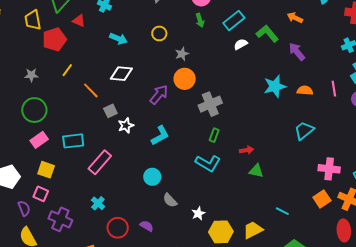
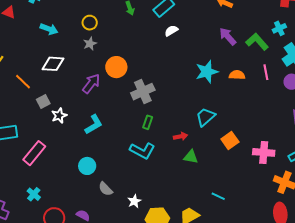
green L-shape: (267, 33) -> (257, 42), moved
gray star: (182, 54) -> (90, 44), moved
cyan trapezoid: (304, 130) -> (205, 117), moved
orange square: (322, 199) -> (230, 140), moved

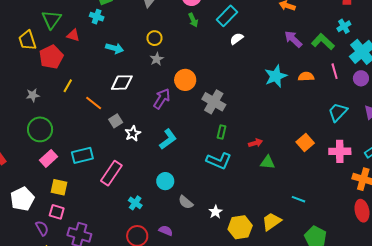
gray cross: (143, 92) -> (214, 102), turned -30
cyan trapezoid: (205, 117) -> (338, 112), moved
cyan cross: (34, 194) -> (135, 203), moved

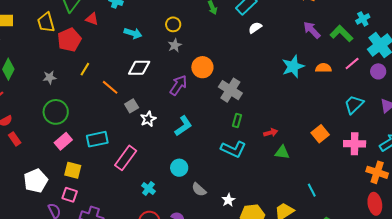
pink line: (335, 71) -> (352, 63), turned 63
cyan line: (299, 199) -> (312, 190), turned 40

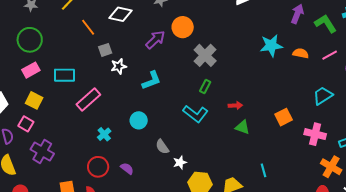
purple arrow: (312, 30) -> (297, 14), turned 54
gray semicircle: (199, 190) -> (162, 147), moved

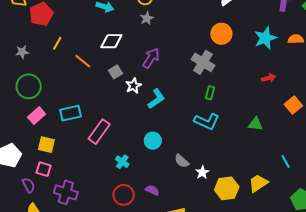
orange circle: (183, 27) -> (221, 34), moved
gray square: (105, 50) -> (115, 72), moved
white star: (119, 66) -> (133, 86), moved
red arrow: (235, 105) -> (269, 78), moved

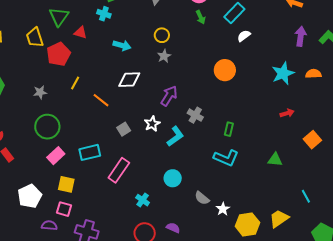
orange circle: (221, 34) -> (225, 70), moved
gray cross: (203, 62) -> (195, 115), moved, size x0.7
gray square: (115, 72) -> (124, 129), moved
purple semicircle: (29, 185) -> (49, 225), turned -56

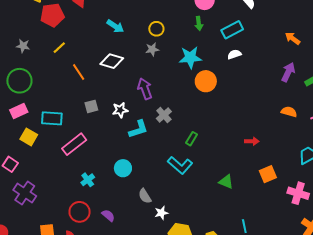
cyan star: (283, 73) -> (190, 57), moved
purple arrow: (169, 96) -> (145, 89), turned -70
yellow square: (66, 184) -> (29, 137), moved

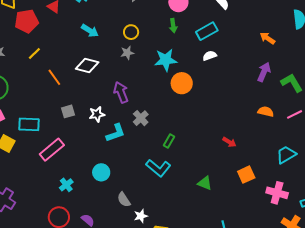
red arrow: (252, 141) -> (229, 142), turned 32

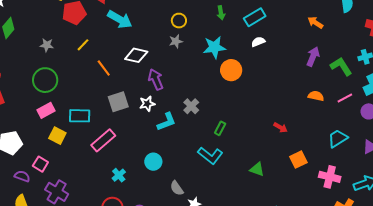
cyan arrow: (90, 31) -> (120, 19), moved, size x1.4
purple arrow: (121, 92) -> (156, 79), moved
gray square: (68, 111) -> (118, 102), size x1.5

